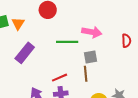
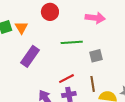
pink arrow: (92, 32) -> (95, 18), moved
brown line: (86, 74) -> (93, 84), moved

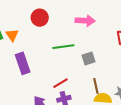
purple rectangle: (30, 56) -> (23, 63), turned -50
brown line: (93, 84) -> (96, 86), moved

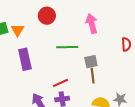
pink arrow: (85, 21) -> (92, 24), turned -114
brown line: (96, 86) -> (93, 76), moved

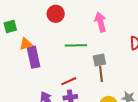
orange triangle: (18, 30) -> (26, 44), moved, turned 40

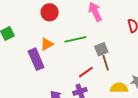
orange triangle: (26, 44) -> (47, 44), moved
red line: (69, 81) -> (86, 72), moved

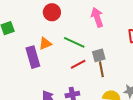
green line: (75, 39) -> (74, 42), turned 30
red line: (86, 72) -> (78, 64), moved

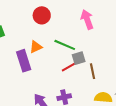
gray square: (99, 55) -> (79, 58), moved

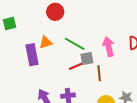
pink arrow: (87, 19) -> (108, 47), moved

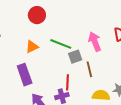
purple rectangle: (32, 55) -> (25, 75), moved
red line: (76, 66) -> (68, 82), moved, turned -56

